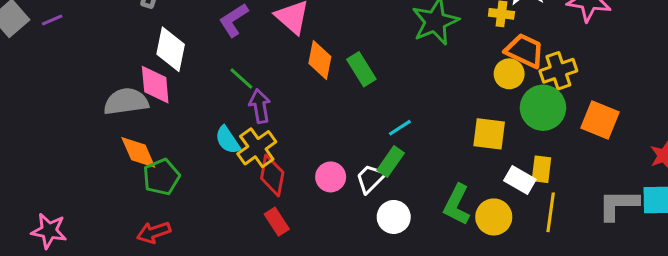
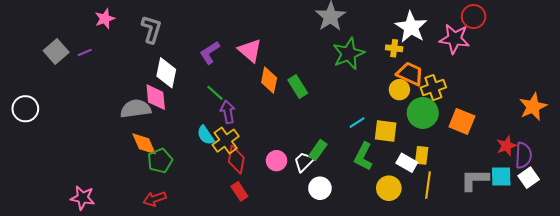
cyan line: (400, 128) -> (357, 123), moved
green L-shape: (457, 205) -> (363, 156), moved

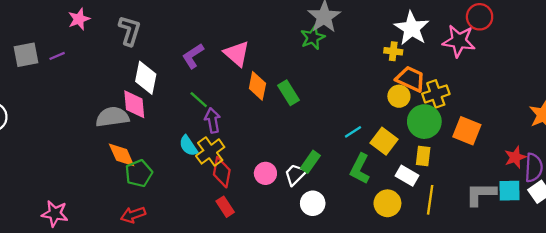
gray square: (56, 52) -> (26, 55), turned 30
green star: (349, 54) -> (313, 38), moved, size x0.7
yellow square: (386, 131) -> (384, 141), turned 30
yellow rectangle: (422, 155) -> (423, 156), moved

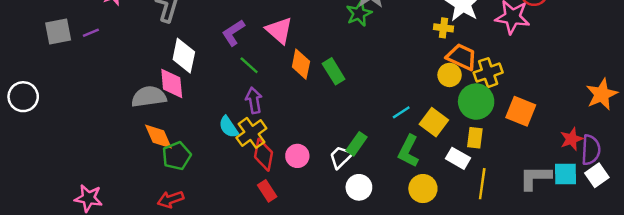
green line: (199, 100) -> (249, 65), moved
pink circle: (265, 173) -> (297, 156), moved
yellow circle: (387, 203) -> (423, 189), moved

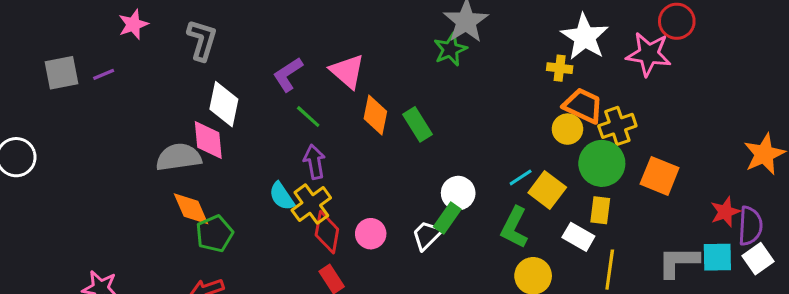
cyan line: (401, 112) -> (521, 177), moved
white circle: (359, 187) -> (458, 193), moved

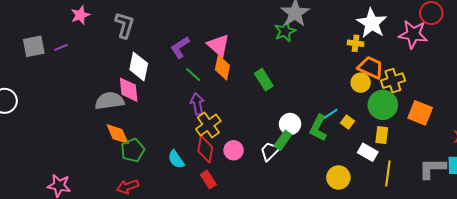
orange diamond: (375, 115) -> (222, 68), moved
yellow square: (547, 190) -> (348, 122), size x0.6
cyan semicircle: (282, 196) -> (176, 159), moved
yellow cross: (311, 204) -> (208, 125), moved
green L-shape: (514, 227) -> (318, 128), moved

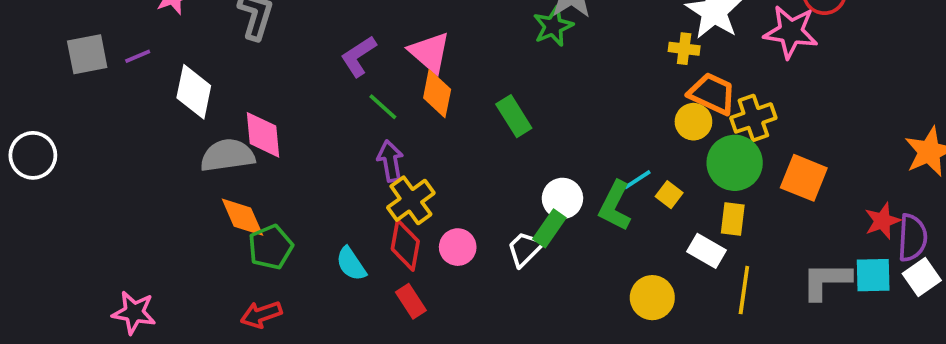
white diamond: (139, 67) -> (194, 92), moved

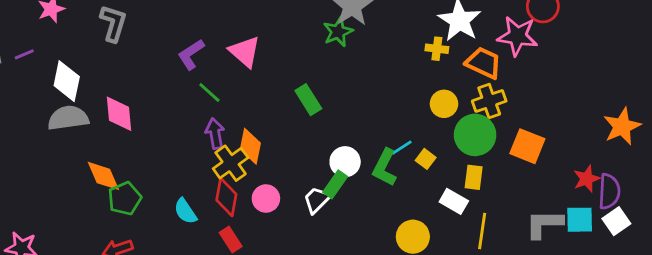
orange diamond: (437, 94) -> (250, 146), moved
orange trapezoid: (712, 94) -> (484, 63), moved
gray semicircle: (228, 155) -> (68, 118), moved

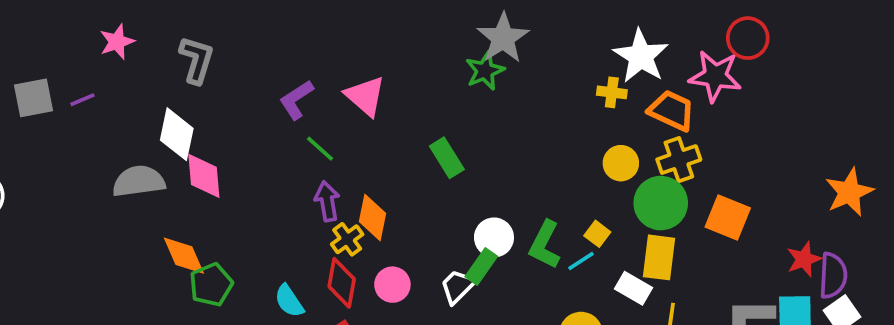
white diamond: (67, 81) -> (177, 134), moved
cyan line: (402, 148) -> (581, 261), moved
yellow cross: (231, 163) -> (347, 239), size x0.7
yellow rectangle: (474, 177) -> (659, 257), size x1.4

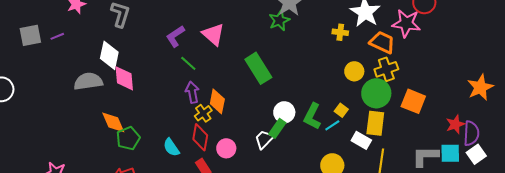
yellow cross: (612, 92) -> (340, 32), moved
green rectangle: (447, 158) -> (258, 68), size x1.4
pink circle: (392, 285) -> (226, 148), moved

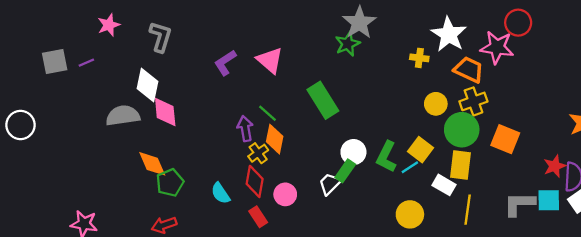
green line: (188, 63) -> (268, 113), moved
yellow square: (341, 110) -> (421, 150), size x1.5

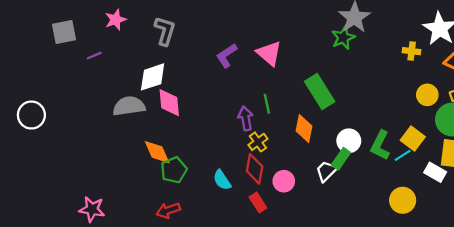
gray square: (55, 61) -> (64, 32), moved
white diamond: (148, 85) -> (153, 77), turned 60
green line: (268, 113) -> (267, 104), turned 36
orange diamond: (275, 139) -> (304, 128), moved

